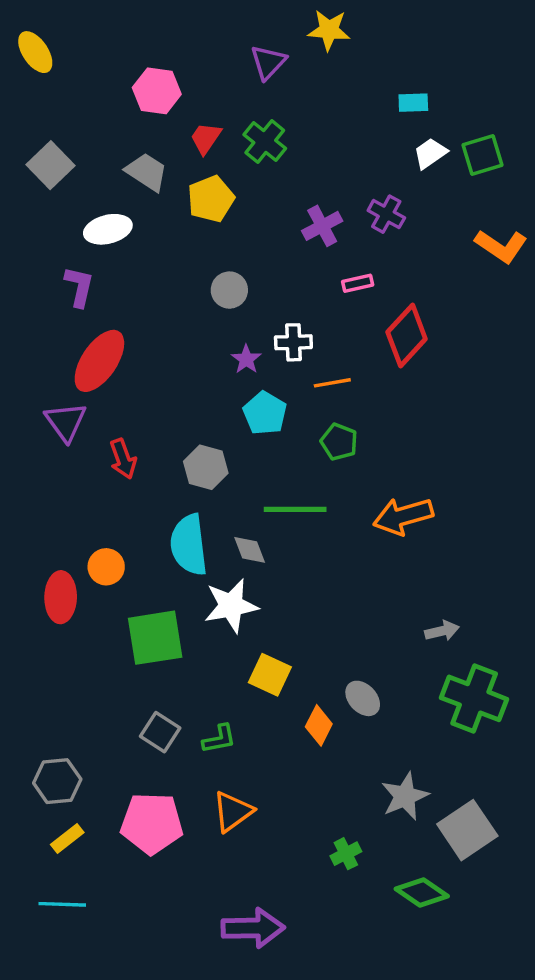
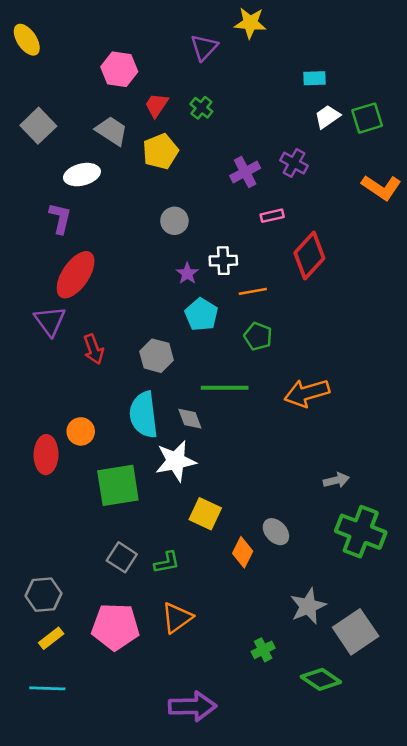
green cross: (265, 142) -> (201, 108), size x0.7

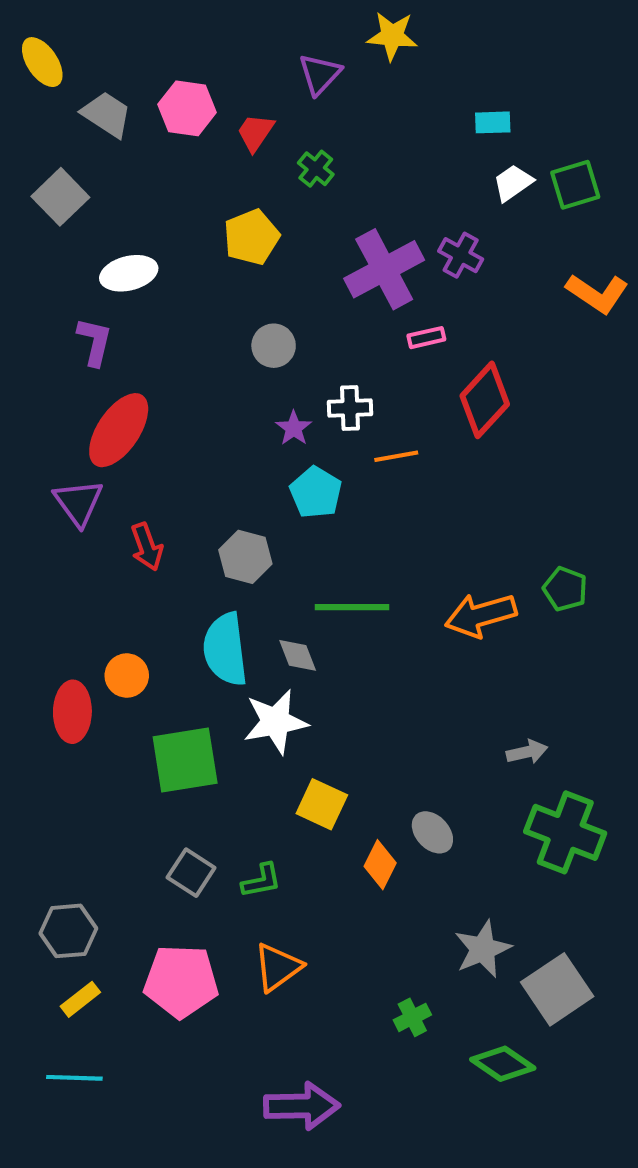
red trapezoid: (156, 105) -> (255, 132), moved
gray trapezoid: (112, 131) -> (107, 114), moved
purple cross: (245, 172) -> (384, 269), size x1.6
green pentagon: (258, 336) -> (565, 589), moved

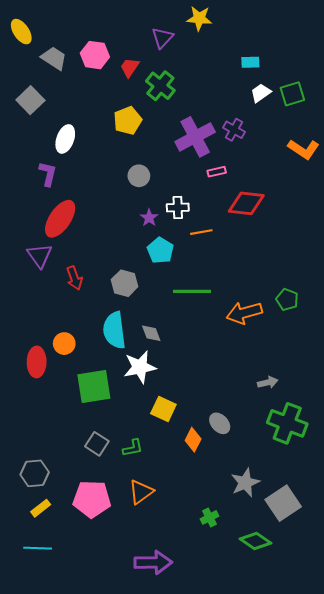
green cross: (316, 169) -> (160, 86), size x1.6
white ellipse: (129, 273) -> (65, 139), turned -56
red diamond: (485, 400) -> (246, 203), turned 54
green line: (352, 607) -> (192, 291), moved

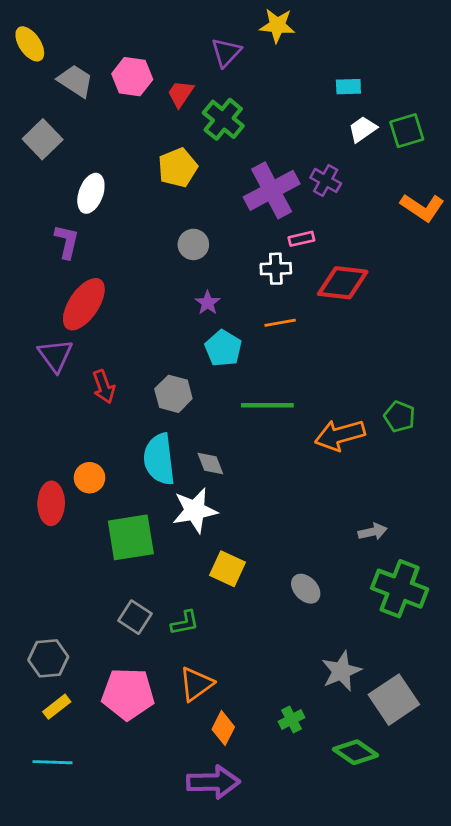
white cross: (178, 207) -> (276, 269), moved
orange diamond: (193, 440) -> (223, 728), moved

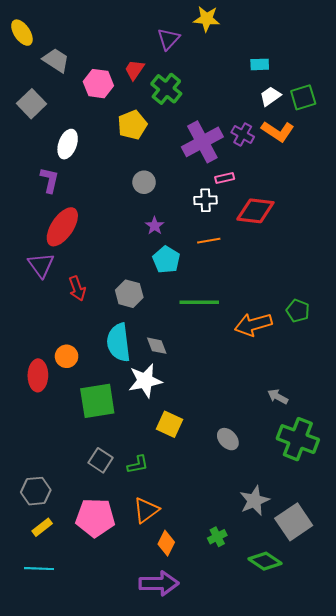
pink hexagon: (132, 77) -> (98, 84), moved
orange L-shape: (422, 207) -> (278, 131), moved
gray arrow: (373, 532) -> (278, 397), turned -138

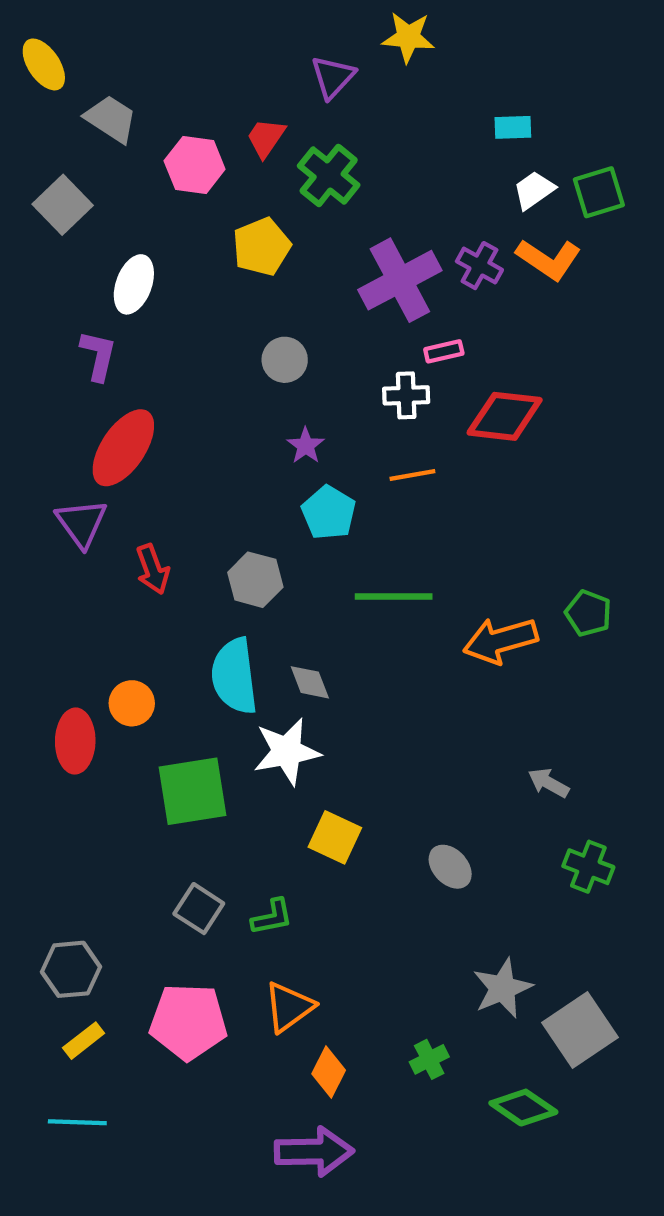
green cross: (298, 439) -> (588, 867), size x0.6

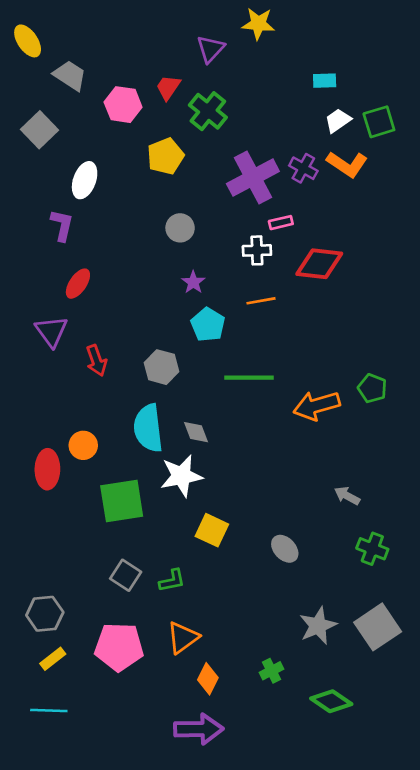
red ellipse: (123, 448) -> (78, 284), size x0.6
gray square: (580, 1030) -> (378, 627), moved

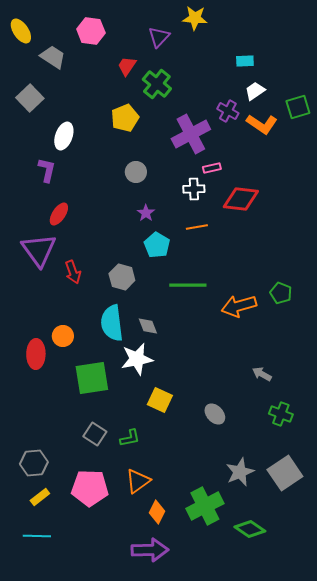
pink hexagon: (123, 105) -> (91, 31), moved
green square: (379, 122) -> (298, 107), moved
purple cross: (303, 168) -> (228, 111), moved
purple triangle: (51, 331) -> (39, 250), size x1.4
green cross: (272, 671) -> (205, 506), size x2.0

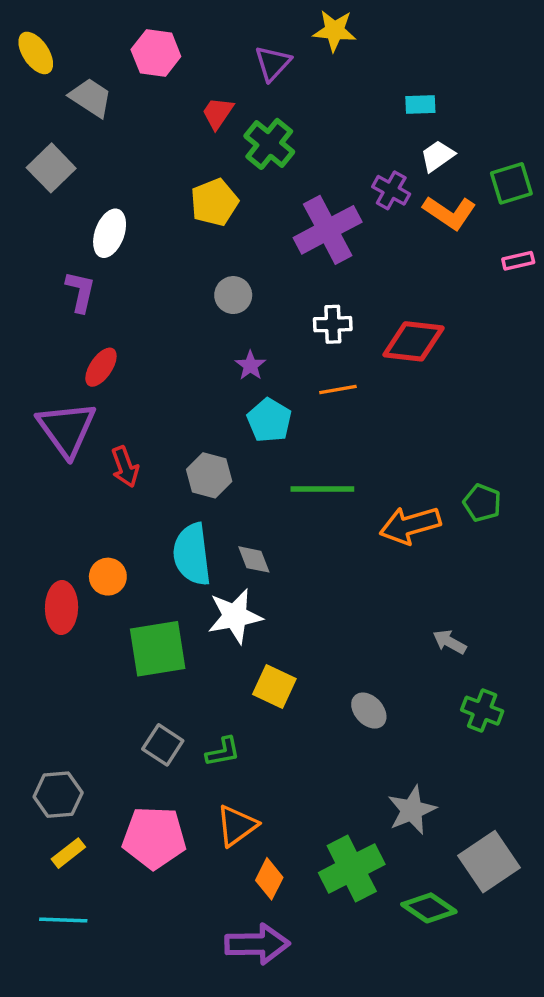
pink rectangle: (212, 168) -> (518, 261), moved
gray square: (285, 473) -> (489, 862), moved

